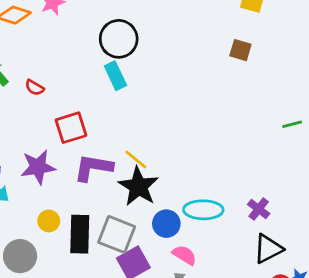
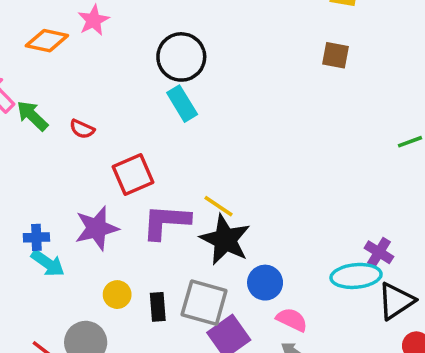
cyan ellipse: (203, 210) -> (356, 276), moved
black rectangle: (80, 234) -> (158, 307), size x0.6

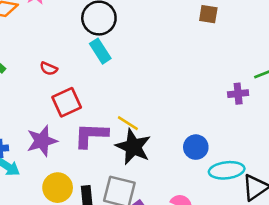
red semicircle: (82, 129) -> (49, 69), moved
purple cross: (379, 252) -> (238, 94), moved, turned -36
blue circle: (265, 283) -> (196, 147), moved
yellow circle: (117, 295) -> (58, 188), size x1.5

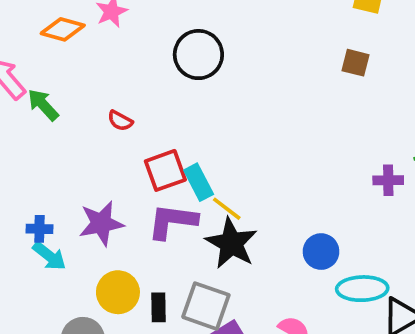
cyan rectangle: (100, 51) -> (199, 182), moved
red square: (67, 102) -> (165, 170), moved

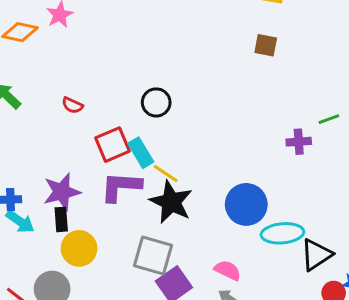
black circle: (198, 55) -> (156, 102), moved, size x0.7
blue circle: (321, 252) -> (246, 204), size x1.4
black rectangle: (159, 307) -> (61, 219), moved

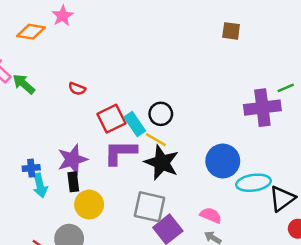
black circle: (156, 102) -> (161, 114), moved
purple cross: (299, 142) -> (262, 108), size x1.8
cyan arrow: (20, 222) -> (40, 185), turned 45

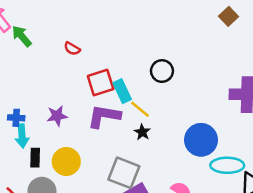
brown square: (231, 31) -> (229, 16), turned 30
black circle: (161, 114) -> (162, 71), moved
purple star: (72, 159) -> (57, 116), size x0.7
black star: (162, 163) -> (142, 132), size x0.5
black rectangle: (73, 182) -> (35, 158), moved

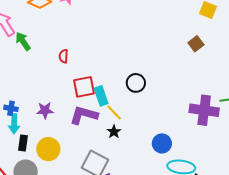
red semicircle: (72, 49) -> (63, 56), turned 56
blue circle: (201, 140) -> (162, 143), size x0.7

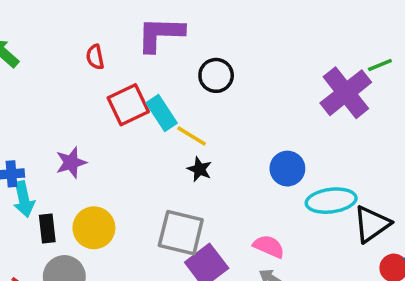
red semicircle: (63, 56) -> (95, 57), moved
purple cross: (204, 110) -> (346, 93), turned -32
purple L-shape: (84, 115) -> (160, 34), moved

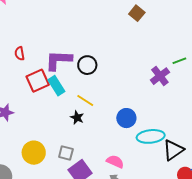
purple L-shape: (160, 34) -> (59, 60), moved
purple cross: (346, 93) -> (160, 76), size x0.7
yellow line: (192, 136) -> (85, 101), moved
yellow circle: (94, 228) -> (34, 153), moved
gray square: (181, 233) -> (66, 153), size x0.6

